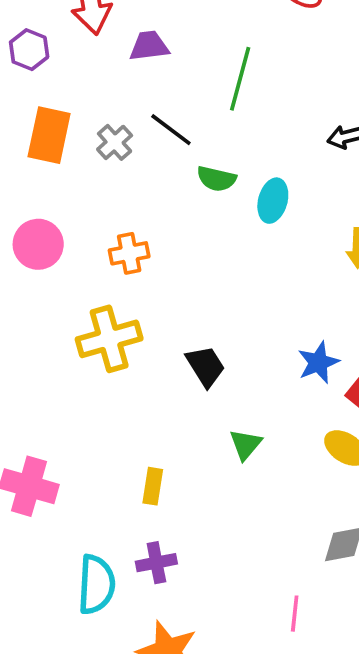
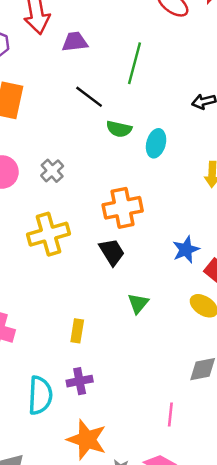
gray cross: (115, 142) -> (52, 171), moved
orange cross: (129, 253) -> (123, 208), moved, size x1.5

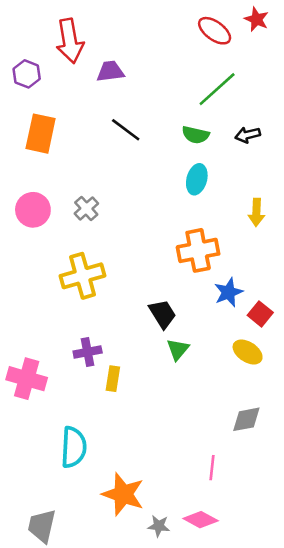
green line: (135, 63) -> (217, 89), moved, turned 33
green semicircle: (119, 129) -> (196, 135), moved
orange cross: (123, 208) -> (198, 250), moved
black trapezoid: (112, 252) -> (162, 314), moved
purple cross: (80, 381) -> (88, 352), moved

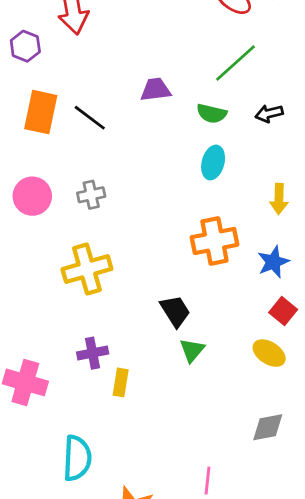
purple trapezoid: (110, 71) -> (156, 90), moved
black line: (126, 130) -> (90, 118), moved
gray cross: (86, 209) -> (91, 195), turned 30
blue star: (229, 292) -> (273, 262), moved
pink line: (212, 468) -> (207, 481), moved

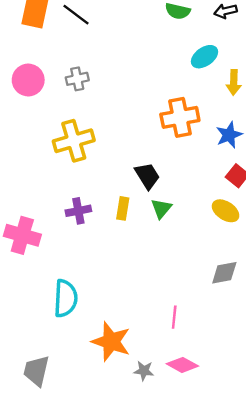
cyan ellipse: (213, 162) -> (205, 57), moved, turned 40
yellow rectangle: (121, 382) -> (123, 208), moved

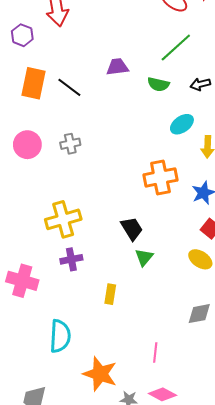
yellow cross: (74, 141) -> (63, 219), moved
yellow rectangle: (123, 208) -> (110, 294), moved

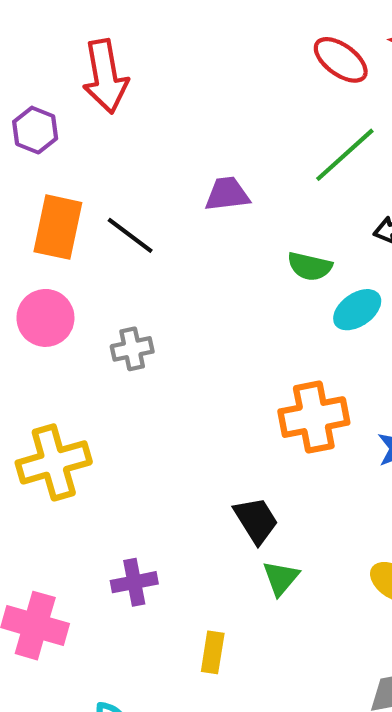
green semicircle: (158, 84) -> (310, 266), moved
pink circle: (27, 145) -> (45, 318), moved
yellow cross: (63, 219) -> (54, 462), moved

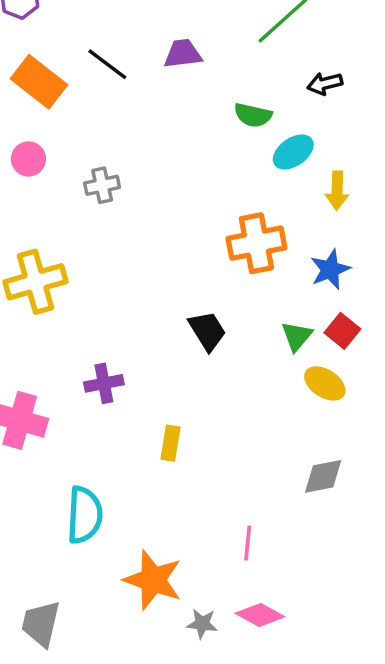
orange rectangle: (58, 227) -> (39, 82), turned -64
black line: (130, 235) -> (107, 64), moved
pink circle: (45, 318) -> (28, 159), size x0.7
green triangle: (281, 578) -> (297, 336), moved

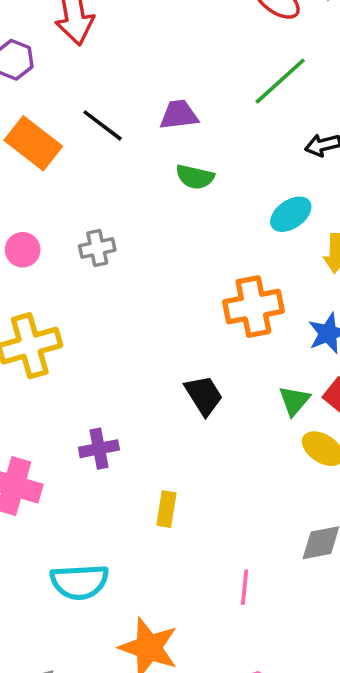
green semicircle: (253, 115) -> (195, 177), moved
pink circle: (28, 159) -> (23, 250), moved
cyan semicircle: (85, 515) -> (79, 582), turned 84
pink line: (248, 543) -> (245, 587), moved

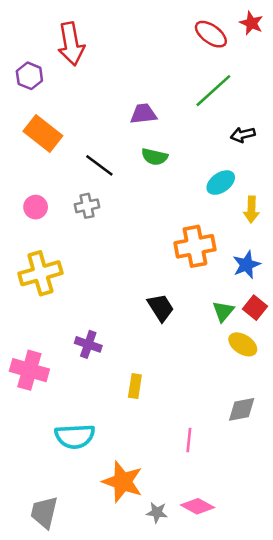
black line: (103, 125) -> (99, 165), moved
purple cross: (99, 449) -> (88, 344), turned 30

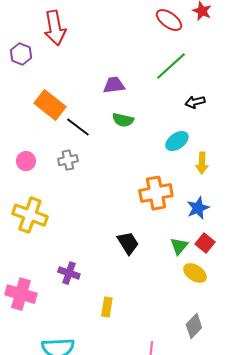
orange rectangle: (43, 133) -> (50, 105), moved
yellow cross: (40, 273) -> (30, 215), turned 36
gray diamond: (242, 409) -> (194, 326), turned -35

